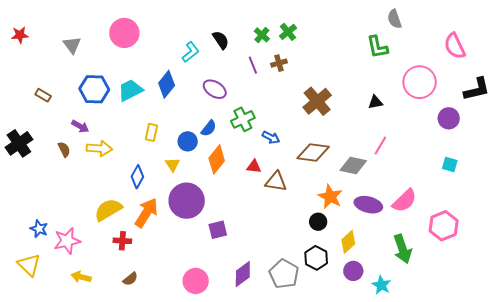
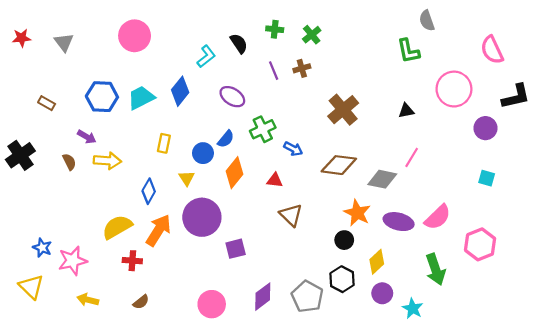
green cross: (262, 35) -> (275, 29), moved, turned -35
gray triangle: (72, 45) -> (64, 42), moved
brown triangle: (276, 182) -> (291, 215), moved, turned 35

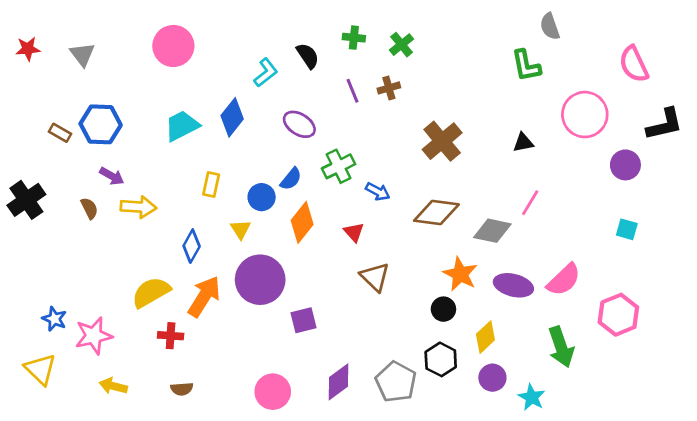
blue hexagon: (102, 97) -> (101, 124), moved
red triangle: (275, 180) -> (354, 232), turned 42
brown semicircle: (141, 302) -> (182, 389), turned 35

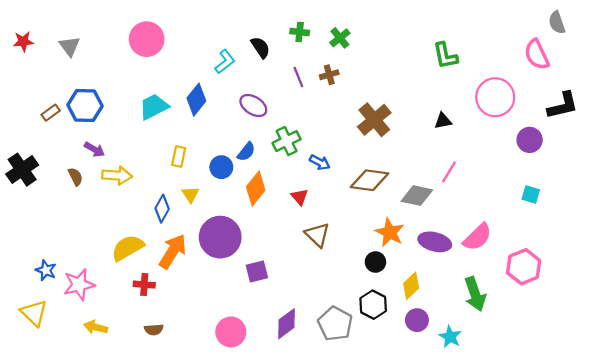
gray semicircle: (550, 26) -> (557, 23), moved
brown rectangle: (60, 133) -> (51, 113), turned -66
yellow triangle: (241, 229) -> (191, 194), moved

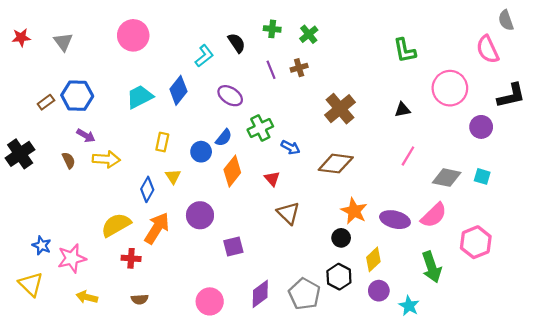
gray diamond: (417, 196) -> (447, 178), moved
purple circle: (220, 237) -> (200, 215), size x0.7

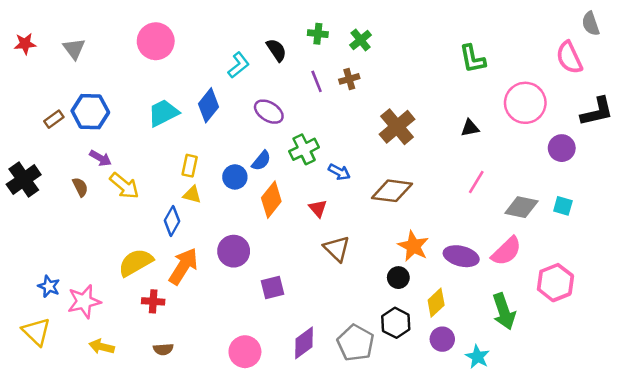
yellow arrow: (106, 159) -> (124, 186), turned 36
yellow triangle: (173, 176) -> (192, 195), moved, turned -42

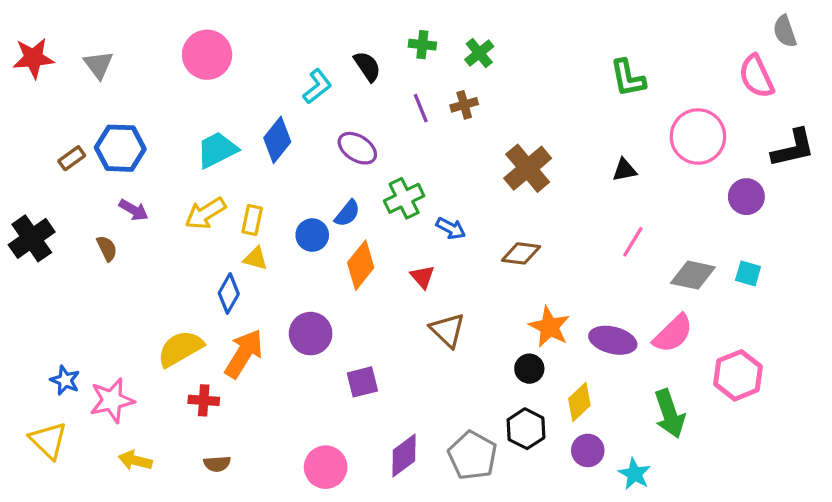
red star: (25, 44) -> (33, 58), size x1.4
yellow arrow: (124, 186) -> (205, 213), moved, turned 108
brown diamond: (392, 191) -> (521, 253), size x0.7

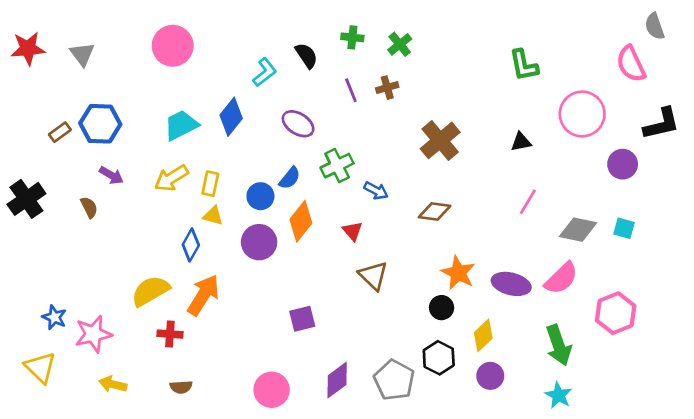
purple circle: (311, 334) -> (259, 242), moved
cyan star: (635, 474) -> (559, 395), moved

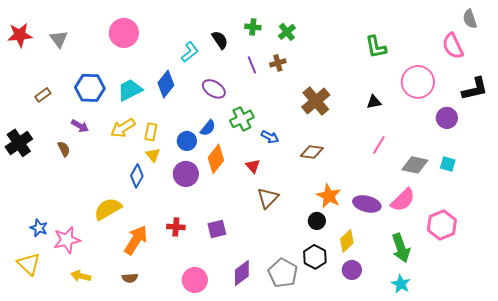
blue hexagon: (100, 124) -> (90, 88), moved
yellow triangle: (213, 216) -> (153, 155), turned 35
brown triangle: (373, 276) -> (268, 198), turned 30
orange arrow: (203, 295) -> (136, 240), moved
red cross: (170, 334) -> (176, 227), moved

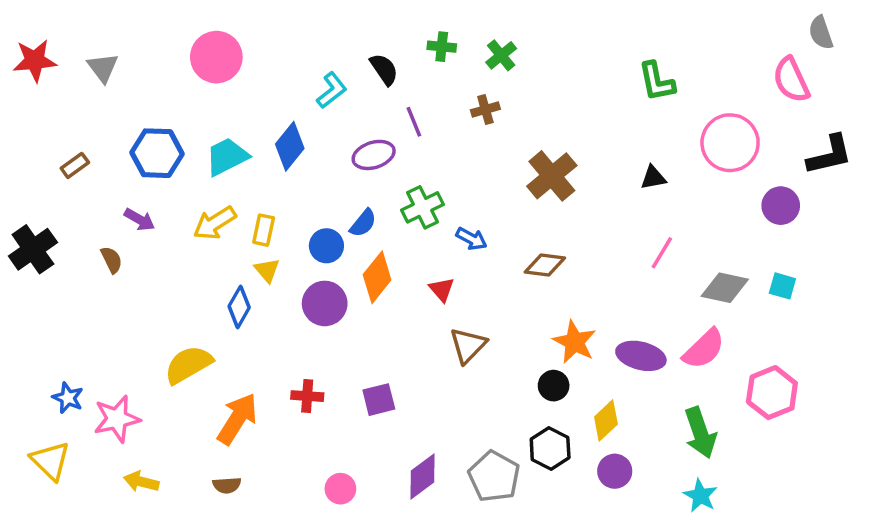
purple line: (252, 65) -> (414, 122), moved
purple ellipse: (214, 89) -> (374, 155), turned -50
pink circle: (195, 280) -> (340, 489), size x0.7

